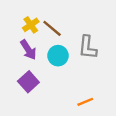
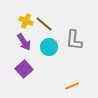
yellow cross: (31, 25) -> (26, 21), turned -32

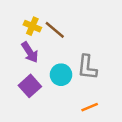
gray L-shape: (74, 40) -> (87, 67), moved
cyan circle: (49, 47) -> (61, 75), moved

